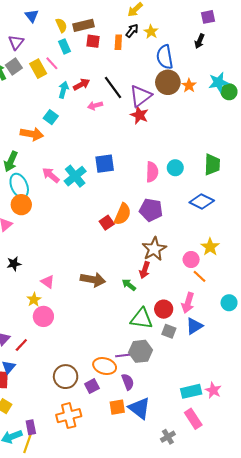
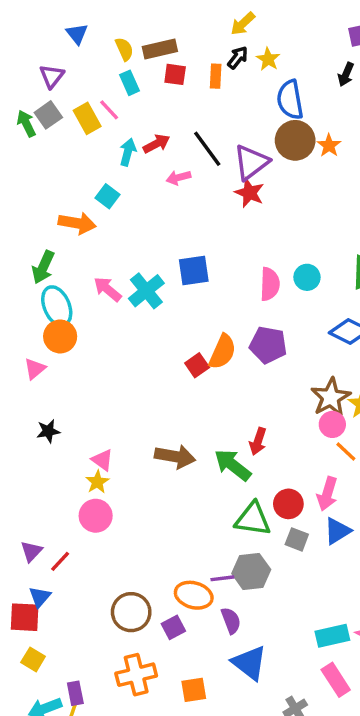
brown star: (154, 249) -> (331, 397), moved
green arrow: (129, 285) -> (233, 465), size x1.6
yellow star: (34, 300) -> (97, 482), moved
orange square: (117, 407) -> (194, 690), moved

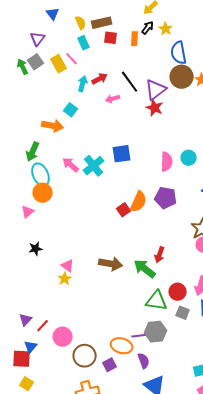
pink circle: (96, 516) -> (63, 337), moved

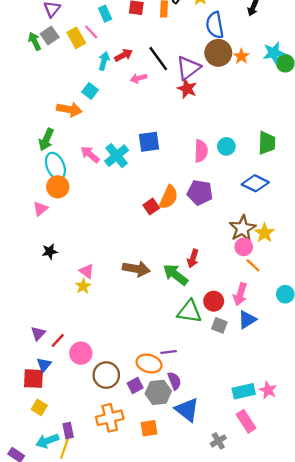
gray hexagon: (156, 332) -> (158, 392), moved

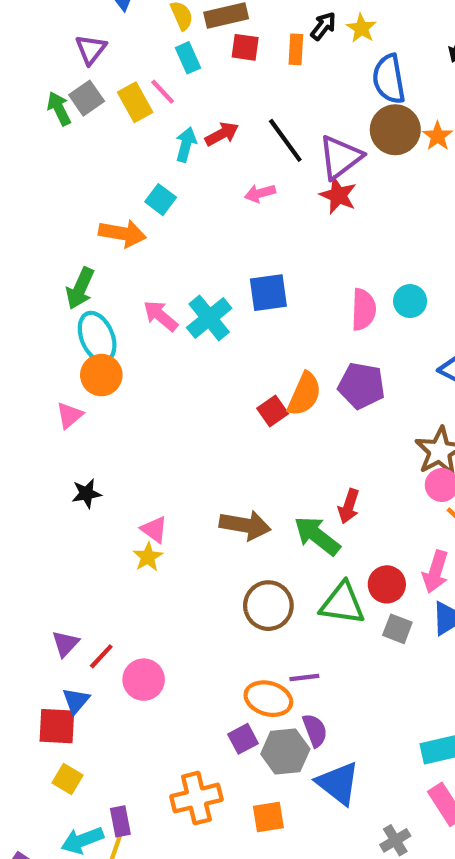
pink arrow: (139, 78) -> (260, 193), moved
brown circle: (106, 375) -> (268, 606), moved

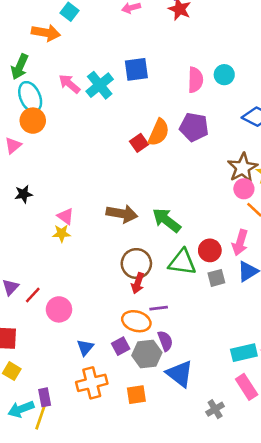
red arrow: (349, 506) -> (138, 283), moved
yellow star: (148, 557) -> (62, 233), turned 30
gray square: (397, 629) -> (216, 278), turned -36
blue triangle: (76, 701) -> (85, 347), moved

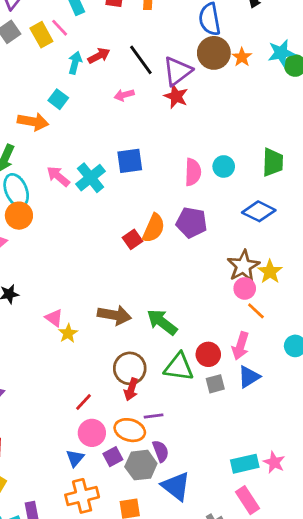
yellow star: (62, 233) -> (68, 333), moved, turned -30
red line: (33, 295) -> (83, 402), moved
pink circle: (59, 309) -> (92, 433), moved

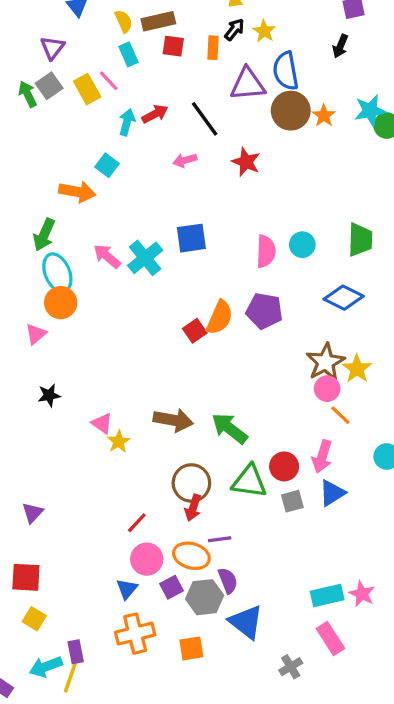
purple triangle: (177, 71) -> (248, 84), moved, turned 32

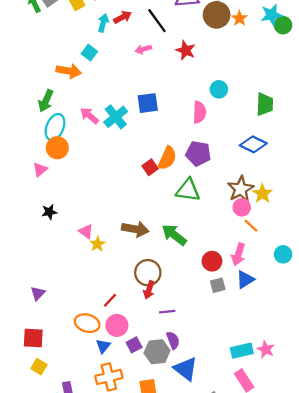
cyan circle: (302, 245) -> (219, 89), moved
cyan ellipse: (57, 273) -> (55, 127), turned 45
green triangle: (249, 481) -> (188, 190), moved
orange ellipse: (191, 556) -> (87, 323), moved

